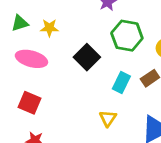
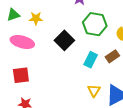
red square: (29, 103) -> (21, 75), turned -30
yellow triangle: (108, 118) -> (94, 91), moved

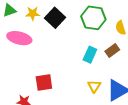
black square: (64, 40) -> (55, 18), moved
red square: (21, 75) -> (44, 82), moved

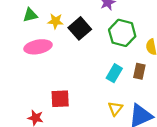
pink ellipse: (19, 38) -> (38, 47), turned -30
brown rectangle: (112, 51) -> (139, 71), turned -48

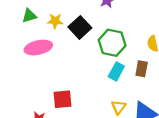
green hexagon: (122, 33) -> (112, 43), moved

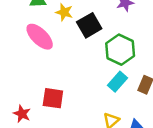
pink ellipse: (38, 48) -> (40, 37), turned 44

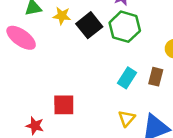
pink ellipse: (40, 37) -> (21, 38), moved
green hexagon: (120, 50) -> (125, 27), moved

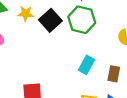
brown rectangle: (156, 77) -> (114, 74), moved

